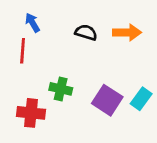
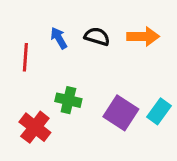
blue arrow: (32, 23) -> (59, 38), moved
red cross: (31, 113) -> (35, 127), turned 32

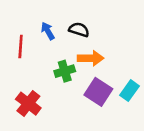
orange arrow: (143, 36) -> (91, 58), moved
green cross: (68, 100) -> (65, 71), moved, turned -30

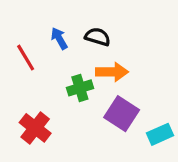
red line: (21, 46) -> (26, 58), turned -35
cyan rectangle: (130, 91) -> (160, 134), moved, turned 30

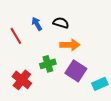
green cross: (80, 88) -> (48, 64), moved

